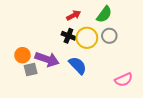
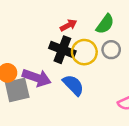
black cross: (68, 36) -> (62, 50), size x1.5
gray square: (31, 69) -> (17, 90), size x1.5

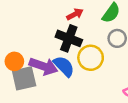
yellow circle: (84, 52) -> (91, 58), moved
blue semicircle: (73, 85) -> (64, 66), moved

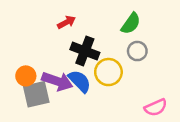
red arrow: (75, 14) -> (66, 22), moved

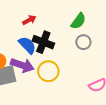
yellow circle: (108, 72) -> (48, 71), moved
blue semicircle: (80, 81) -> (27, 45), moved

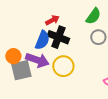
red arrow: (29, 20) -> (52, 20), moved
blue semicircle: (27, 45) -> (42, 40), turned 66

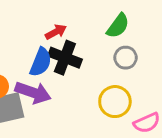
yellow circle: (63, 66) -> (115, 102), moved

